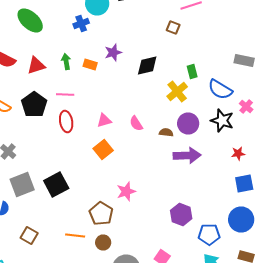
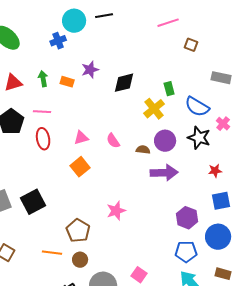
brown square: (173, 28) -> (191, 45), moved
pink star: (126, 192) -> (116, 211), moved
purple hexagon: (181, 214) -> (187, 218), moved

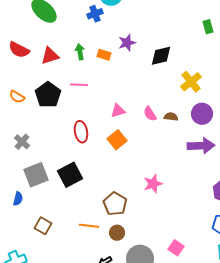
green rectangle: (169, 89) -> (208, 27), moved
red ellipse: (43, 139) -> (81, 132), moved
brown semicircle: (143, 150) -> (171, 117), moved

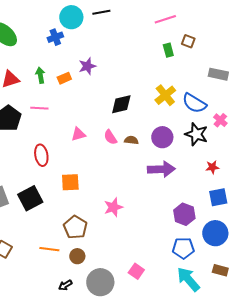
orange rectangle: (104, 55) -> (64, 78), turned -40
black diamond: (161, 56) -> (121, 104), moved
yellow cross: (191, 82) -> (165, 95), moved
orange square: (117, 140) -> (70, 182), moved, turned 36

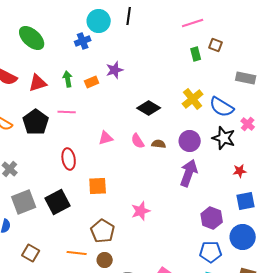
black line: (101, 12) -> (129, 16), turned -72
black diamond: (121, 104) -> (149, 108), turned 45
purple arrow: (161, 169) -> (189, 173), turned -68

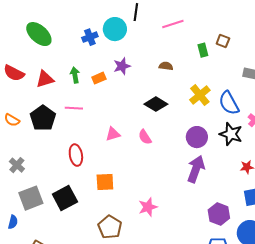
cyan circle: (99, 21) -> (115, 29), moved
pink line: (193, 23) -> (173, 24), moved
blue semicircle: (222, 107) -> (229, 103), turned 30
brown semicircle: (159, 144) -> (166, 66), moved

